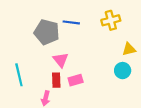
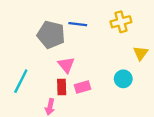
yellow triangle: (129, 49) -> (141, 53), turned -40
cyan circle: (123, 71) -> (123, 79), moved
cyan line: (19, 75) -> (21, 81), turned 40

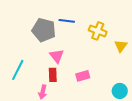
yellow cross: (121, 22) -> (98, 31), moved, turned 36
cyan circle: (123, 79) -> (120, 91), moved
pink rectangle: (83, 87) -> (83, 76), moved

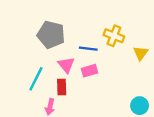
blue line: (67, 21) -> (88, 49), moved
cyan line: (18, 70) -> (36, 79), moved
pink rectangle: (83, 76) -> (89, 71), moved

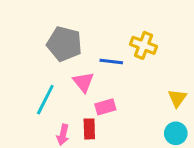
yellow triangle: (141, 53) -> (177, 98), moved
pink rectangle: (89, 71) -> (105, 107), moved
red rectangle: (62, 87) -> (89, 129), moved

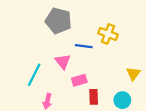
gray pentagon: (64, 44) -> (58, 21), moved
red rectangle: (89, 129) -> (94, 97), moved
cyan circle: (176, 133) -> (122, 100), moved

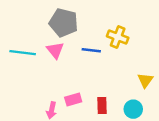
pink triangle: (63, 62) -> (55, 50), moved
cyan line: (34, 75) -> (23, 53), moved, turned 70
pink rectangle: (79, 80) -> (73, 100), moved

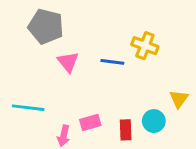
gray pentagon: (64, 23) -> (46, 26), moved
cyan line: (23, 53) -> (28, 108), moved
cyan circle: (133, 109) -> (154, 121), moved

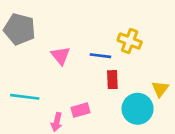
gray pentagon: (46, 26) -> (19, 29), moved
cyan circle: (154, 121) -> (138, 109), size x1.5
red rectangle: (126, 130) -> (112, 80), moved

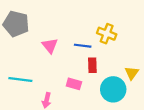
pink rectangle: (81, 110) -> (74, 84), moved, turned 32

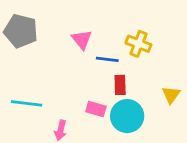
pink triangle: (50, 46) -> (82, 40), moved
cyan circle: (113, 89) -> (127, 116), moved

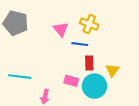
yellow cross: (138, 44) -> (89, 24), moved
yellow triangle: (171, 95) -> (112, 70), moved

